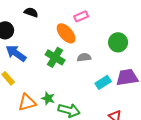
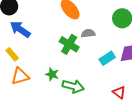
green cross: (55, 57) -> (69, 44), moved
orange triangle: (27, 102) -> (20, 76), moved

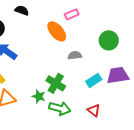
green cross: (69, 44) -> (56, 83), moved
red triangle: (119, 92) -> (94, 110), moved

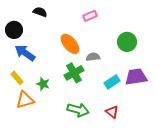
orange ellipse: (57, 31) -> (70, 44), moved
green cross: (56, 83) -> (74, 73), moved, turned 30
green star: (39, 96) -> (43, 84), moved

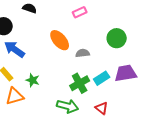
green cross: (74, 73) -> (80, 83), moved

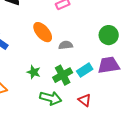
green circle: (117, 38) -> (109, 35), moved
green star: (33, 80) -> (34, 72), moved

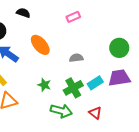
orange ellipse: (43, 32) -> (40, 45), moved

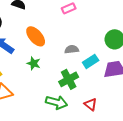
cyan rectangle: (95, 83) -> (91, 61), moved
green star: (44, 85) -> (34, 63), moved

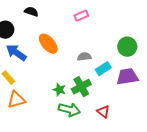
green star: (34, 63) -> (59, 90), moved

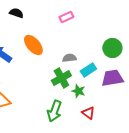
green cross: (81, 87) -> (61, 78), moved
green star: (59, 90) -> (78, 91), moved
green arrow: (69, 110) -> (54, 111), turned 95

